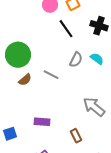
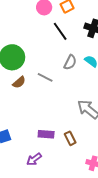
purple rectangle: (42, 122) -> (46, 134), moved

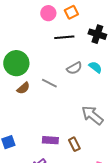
black line: (60, 31) -> (64, 37), turned -60
gray semicircle: (70, 62) -> (74, 68), turned 35

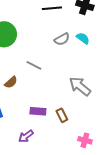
gray line: (49, 83) -> (34, 65), moved
brown semicircle: (23, 88) -> (11, 82), moved

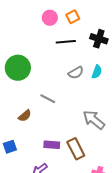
cyan semicircle: (83, 38) -> (97, 72), turned 72
brown rectangle: (62, 115) -> (76, 149), size x1.5

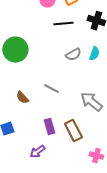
gray line: (48, 99) -> (51, 89), moved
brown semicircle: (25, 116) -> (22, 98), turned 88
purple rectangle: (52, 145) -> (49, 127), turned 70

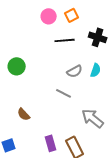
green circle: (15, 50) -> (17, 66), size x0.7
gray line: (51, 89) -> (64, 93), moved

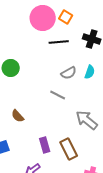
orange square: (72, 15) -> (66, 17), turned -32
pink circle: (49, 16) -> (43, 18), size x1.6

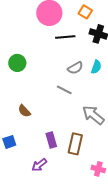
orange square: (66, 17) -> (85, 12), moved
brown rectangle: (69, 149) -> (75, 144), turned 40

